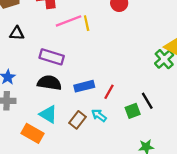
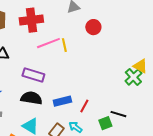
black line: (147, 101) -> (118, 114), turned -42

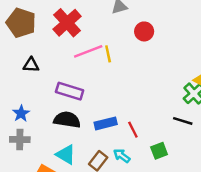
red cross: (31, 20) -> (67, 23), turned -35
red line: (84, 106) -> (133, 130), turned -56
black line: (118, 114) -> (183, 121), moved

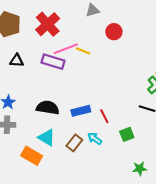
yellow line: (108, 54) -> (83, 51), turned -56
purple rectangle: (70, 91) -> (53, 62), moved

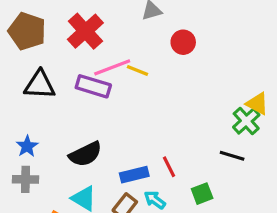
black triangle: (17, 61) -> (40, 85), size x1.5
black semicircle: (48, 108) -> (85, 154), turned 145
blue rectangle: (81, 111) -> (134, 175), moved

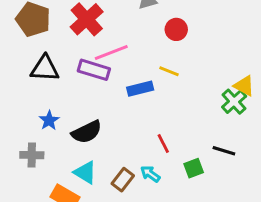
yellow line: (137, 71) -> (169, 71), moved
blue star: (27, 146) -> (49, 120), moved
black line: (232, 156) -> (224, 151), moved
blue rectangle: (134, 175) -> (140, 89), moved

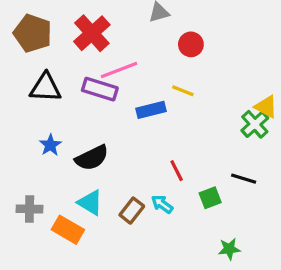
gray cross: (32, 155) -> (30, 209), moved

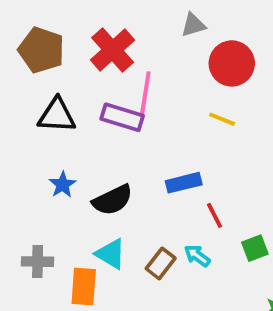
red circle: (191, 44) -> (232, 63), size x1.5
pink line: (119, 70) -> (145, 94), turned -60
blue rectangle: (151, 110) -> (184, 183), moved
orange rectangle: (68, 230) -> (84, 287), turned 64

